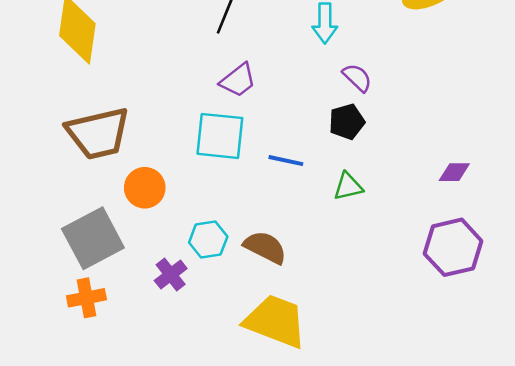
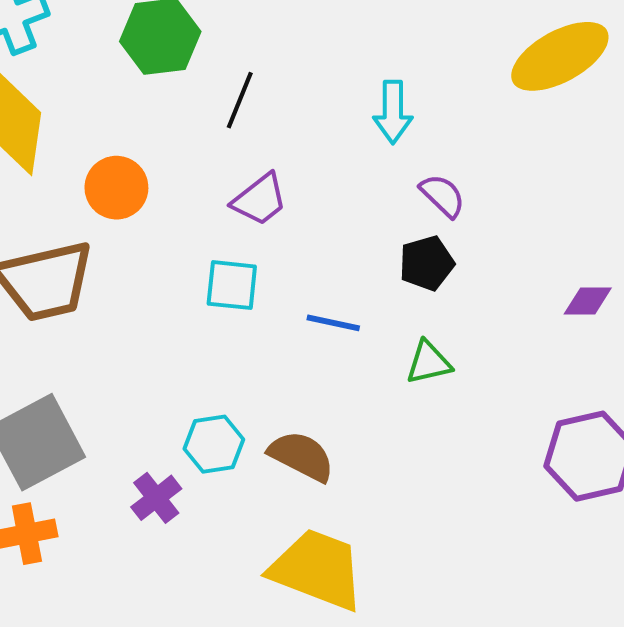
cyan square: (220, 136) -> (232, 285), size x0.7
purple diamond: (454, 172) -> (588, 301), moved
orange circle: (145, 188) -> (116, 188), moved

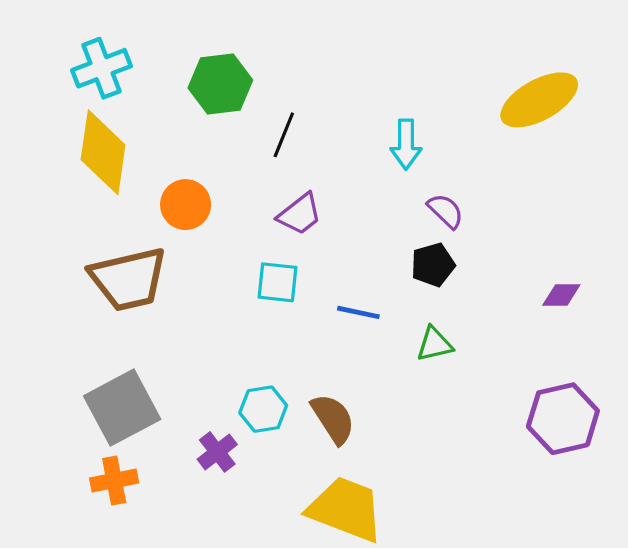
brown semicircle: (301, 456) -> (333, 419), turned 30

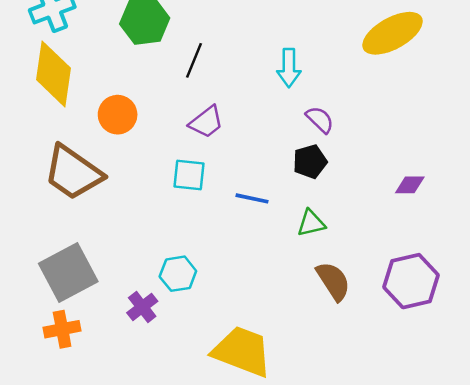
brown trapezoid: (128, 279) -> (73, 173), turned 48
brown semicircle: (333, 419) -> (333, 281), moved

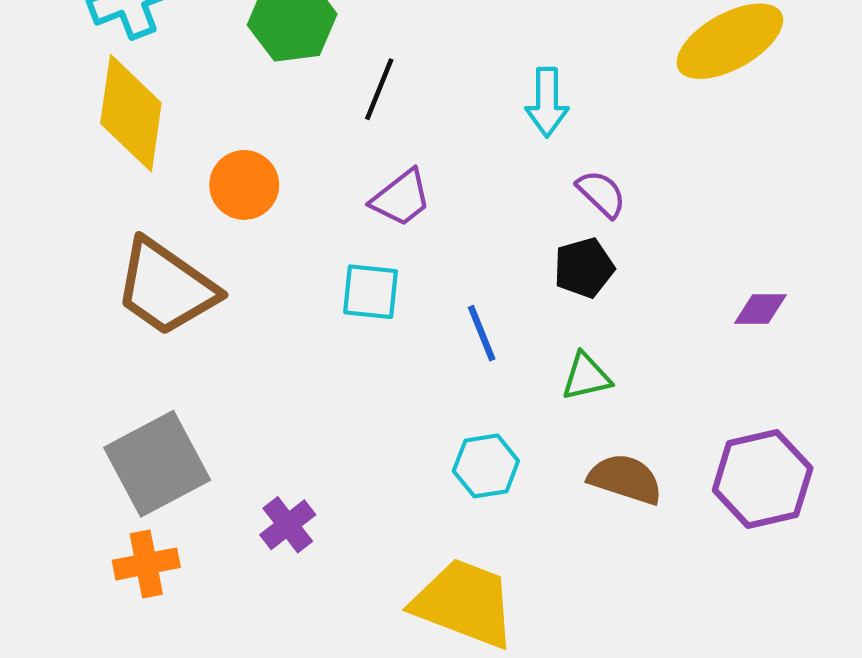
blue line: (252, 198) -> (482, 333), turned 56
cyan hexagon: (178, 274) -> (486, 466), moved
brown semicircle: (333, 281) -> (625, 479), turned -39

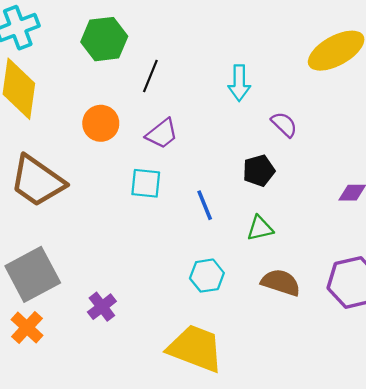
orange circle: (244, 185) -> (101, 123), moved
purple semicircle: (601, 194) -> (284, 124), moved
orange cross: (146, 564) -> (27, 327), turned -36

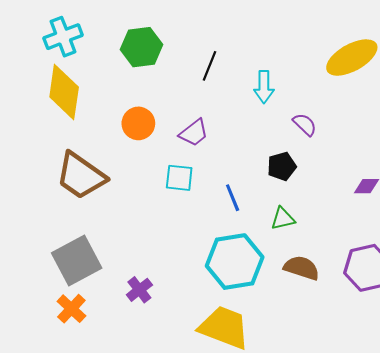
black line: (150, 76) -> (210, 66), moved
cyan hexagon: (207, 276) -> (235, 262), size x1.8

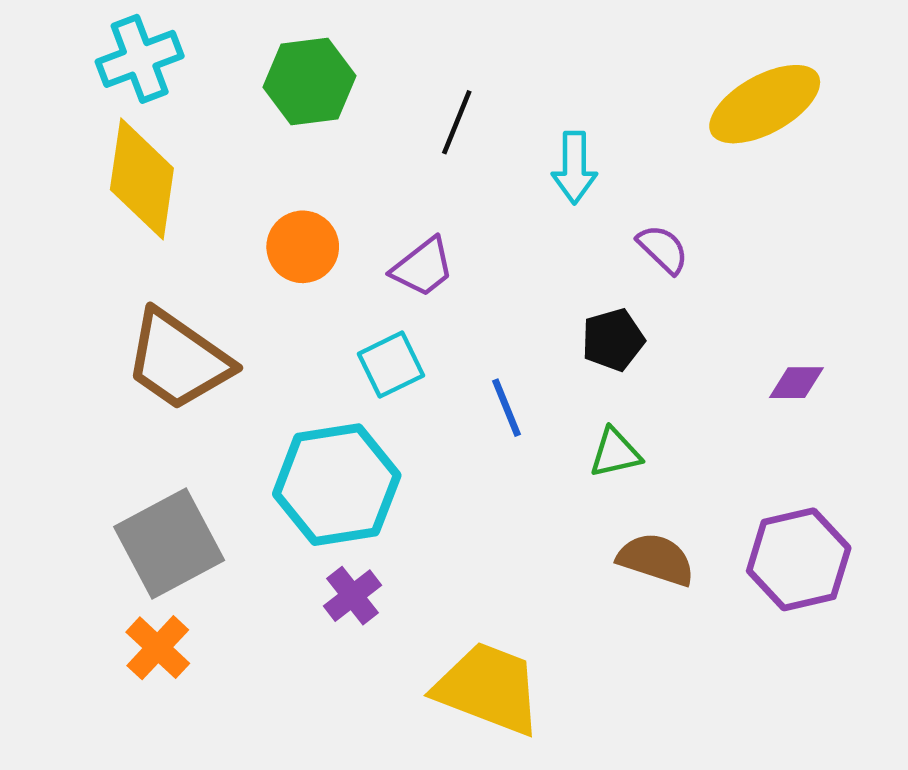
cyan square: (179, 178) -> (391, 365), turned -32
cyan hexagon: (235, 262) -> (337, 485), moved
purple cross: (139, 290) -> (353, 596), moved

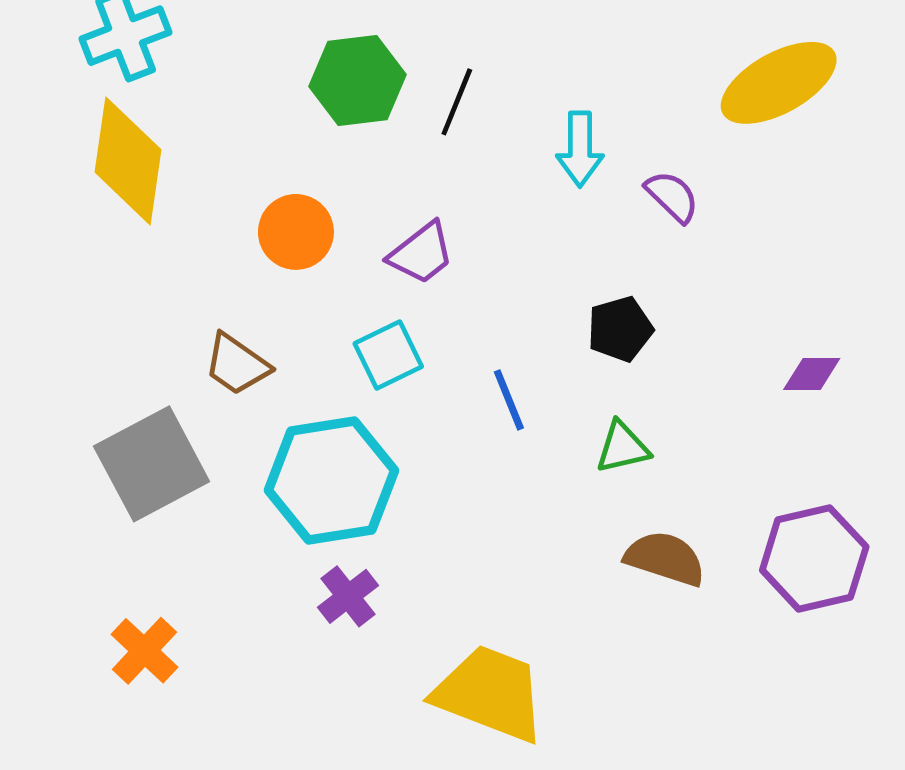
green hexagon: (309, 82) -> (357, 81), moved
purple semicircle: (663, 249) -> (672, 196), moved
brown trapezoid: (178, 360) -> (237, 364), moved, size x0.6
gray square: (169, 544) -> (152, 464), moved

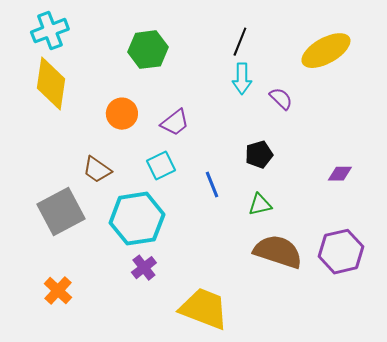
black line: (457, 102) -> (240, 42), moved
brown semicircle: (665, 558) -> (278, 252), size x1.4

